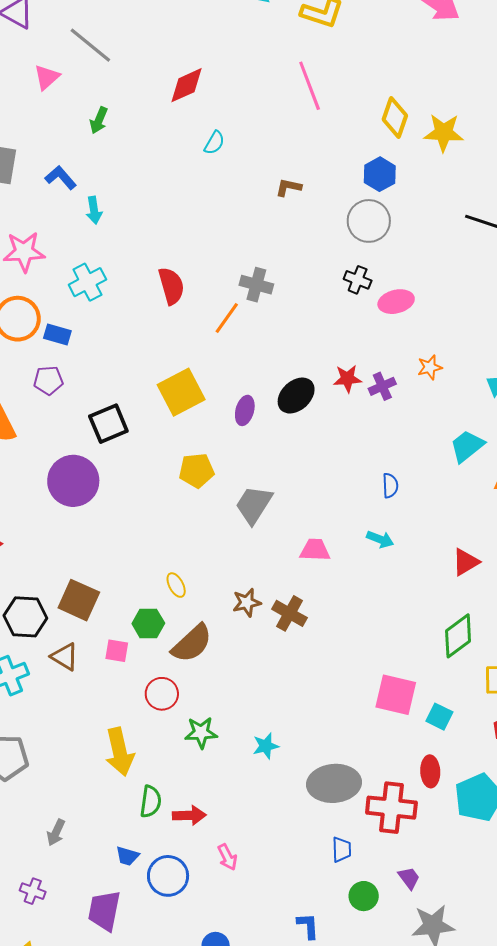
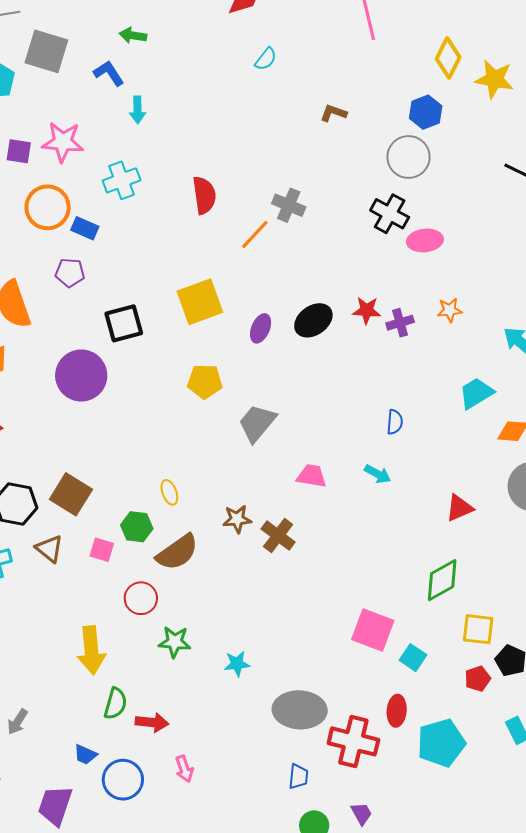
green arrow: (99, 120) -> (133, 35), moved, turned 68
black cross: (358, 280) -> (390, 214), size x1.4

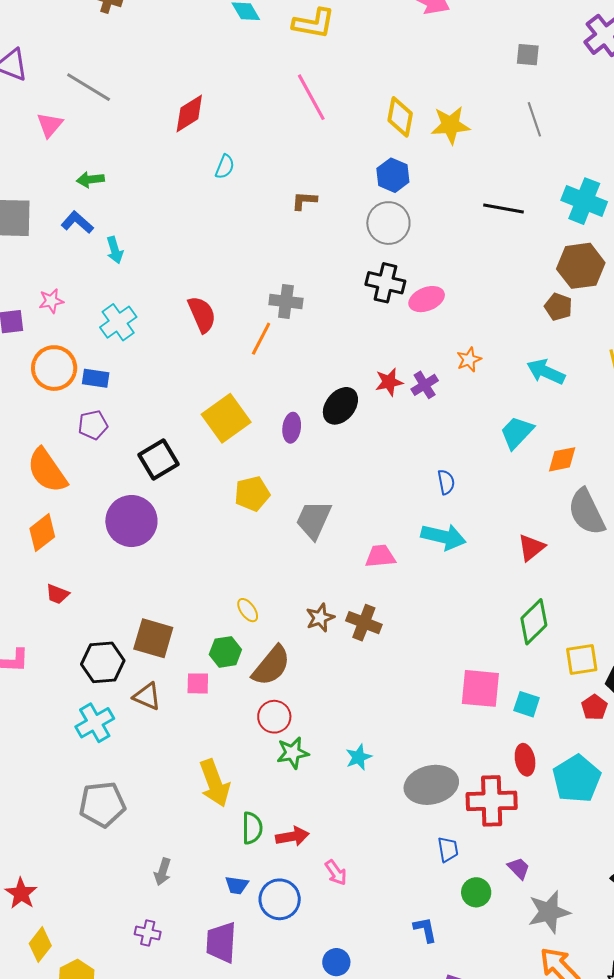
pink star: (63, 142) -> (51, 301), size x0.6
cyan arrow: (378, 474) -> (443, 537), size x1.6
red circle: (141, 598) -> (274, 717), moved

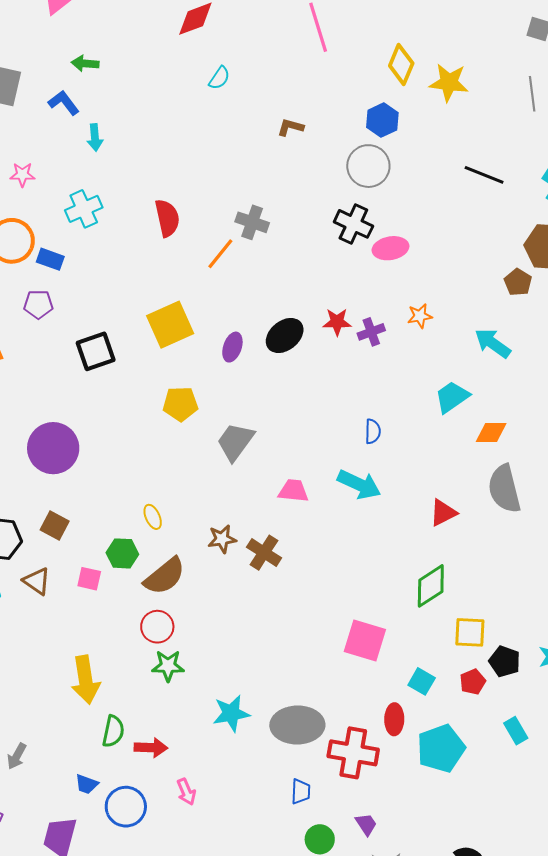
purple circle: (131, 521) -> (53, 448), moved
brown square: (153, 638) -> (55, 526), size x0.7
cyan square: (527, 704) -> (422, 681), moved
cyan star: (359, 757) -> (231, 713), moved, size x1.4

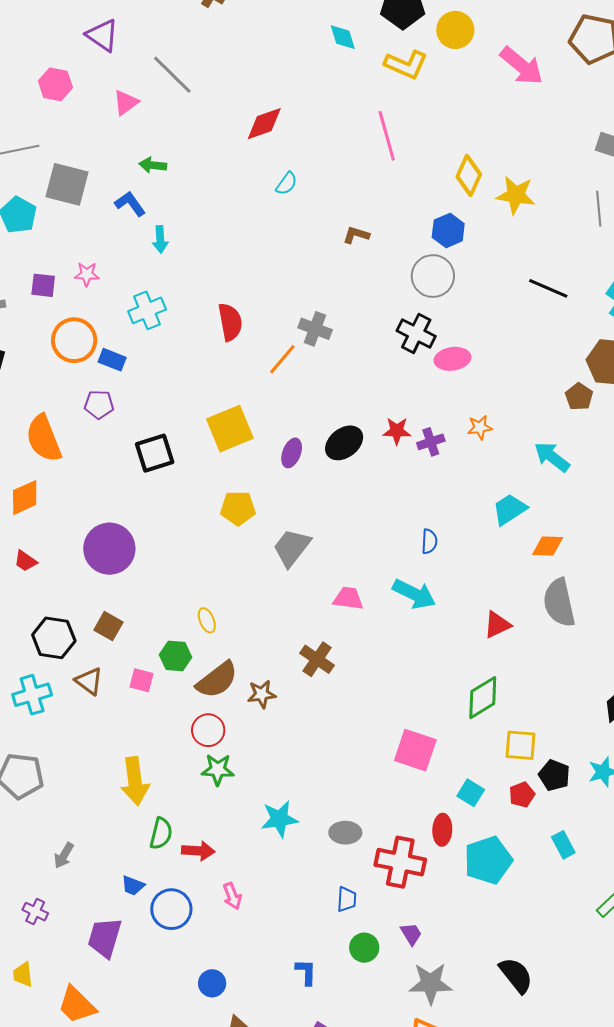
brown star: (222, 539) -> (262, 694), moved
gray ellipse: (297, 725) -> (345, 833), size x0.6

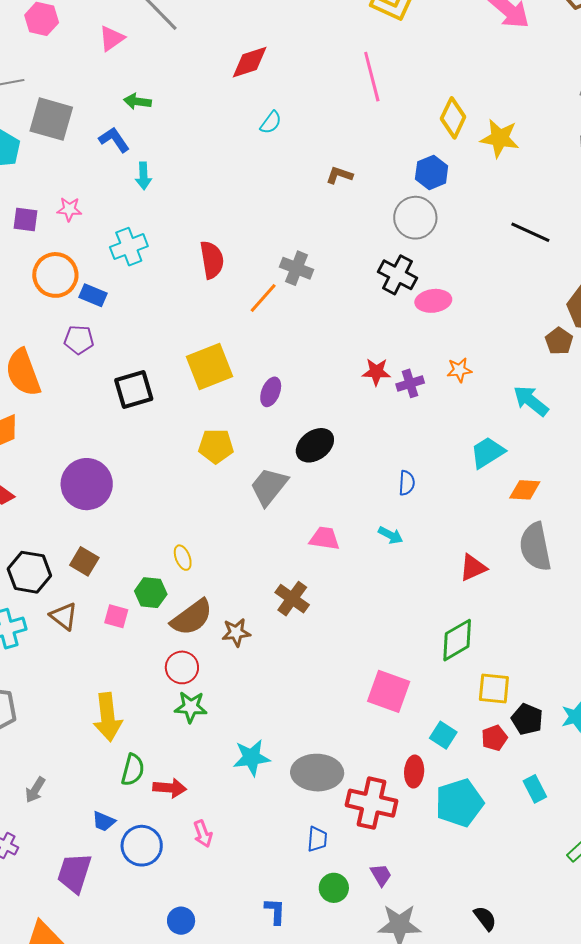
black ellipse: (344, 443) -> (315, 445), moved
cyan arrow: (414, 594) -> (391, 535), size x0.6
gray ellipse: (345, 833) -> (317, 773), size x1.6
black semicircle: (516, 975) -> (485, 918), size x0.7

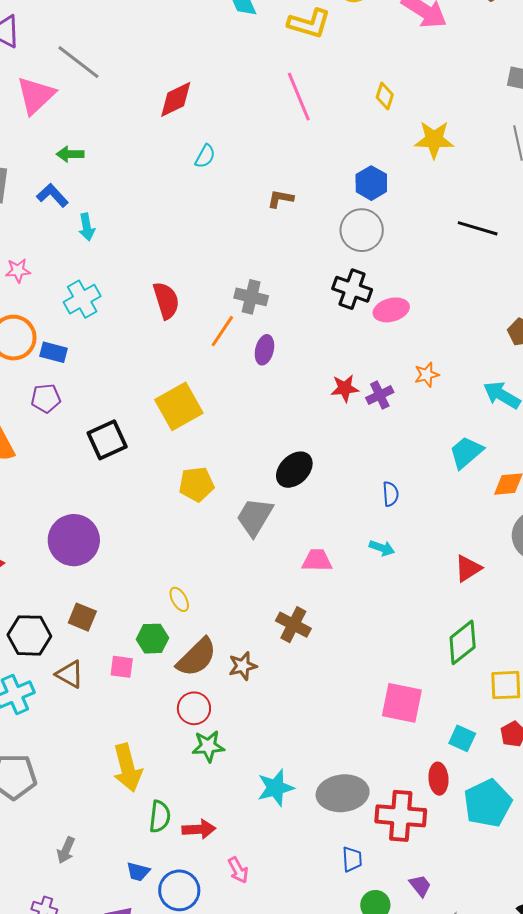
pink triangle: (112, 38) -> (36, 95), size x1.5
yellow diamond: (453, 118) -> (385, 96), moved, size x0.7
purple ellipse: (271, 392) -> (264, 350), moved

